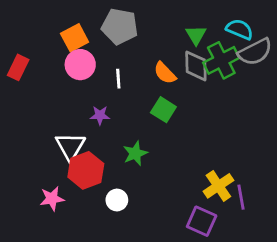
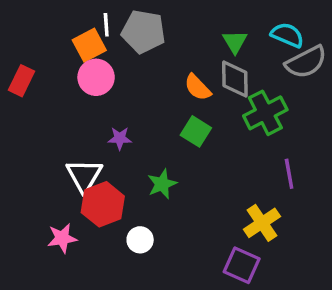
green cross: (221, 60) -> (265, 113), moved
white line: (118, 79) -> (106, 25), moved
purple line: (241, 197) -> (289, 174), moved

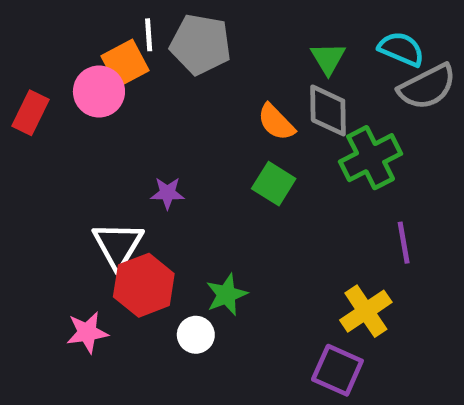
pink circle: (96, 77) -> (99, 92), moved
green star: (162, 184) -> (226, 295), moved

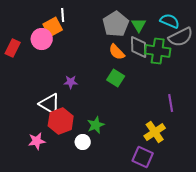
gray pentagon: (201, 44) -> (116, 24), moved, turned 30
green cross: (371, 158) -> (158, 51), moved, turned 35
white triangle: (118, 245) -> (50, 104), turned -30

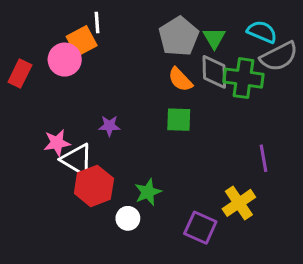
green square: (116, 78) -> (179, 120), turned -30
pink star: (37, 141) -> (57, 143), moved
purple square: (143, 157) -> (200, 228), moved

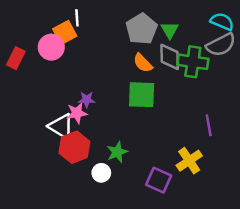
cyan semicircle: (262, 32) -> (222, 22), moved
green square: (179, 120) -> (142, 95), size x1.4
pink star: (57, 143) -> (77, 113), moved

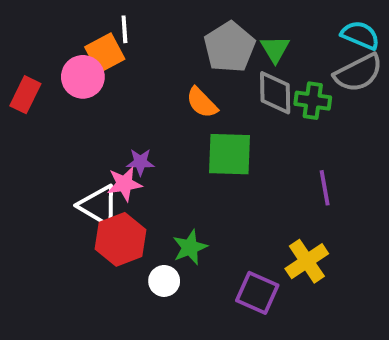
green cross: (193, 62) -> (313, 101), size x0.7
orange semicircle: (143, 63) -> (202, 103), moved
purple line: (209, 125) -> (325, 188), moved

